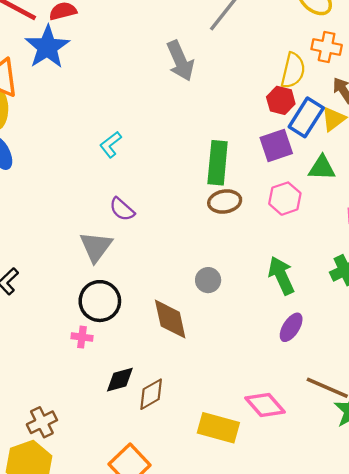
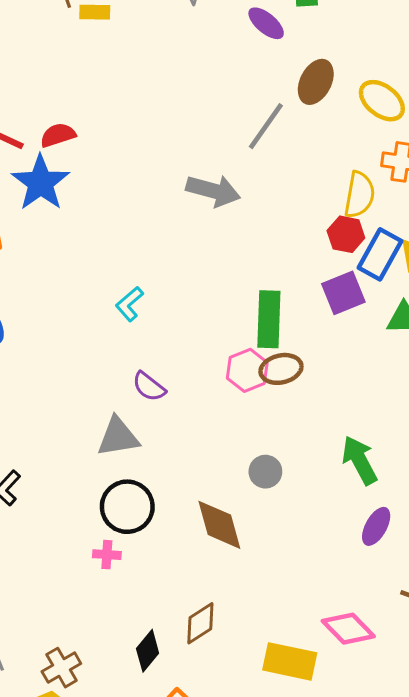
gray arrow: (180, 61) -> (213, 191), turned -48
pink hexagon: (285, 199) -> (247, 370), moved
gray triangle: (96, 247) -> (118, 437), turned 48
black diamond: (120, 380) -> (148, 651), moved, turned -32

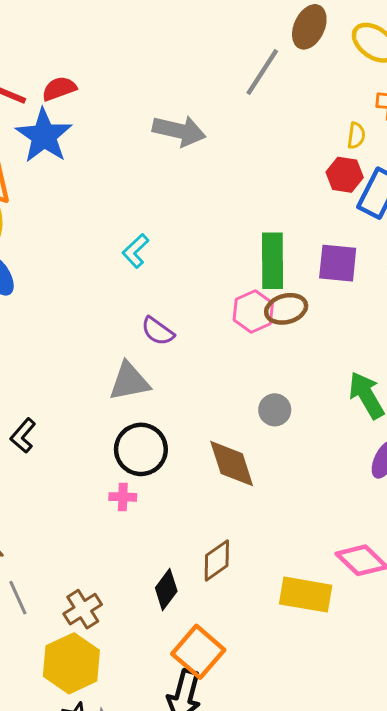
gray arrow: (213, 191) -> (179, 131), moved
yellow semicircle: (359, 195) -> (356, 136), size x0.6
purple square: (343, 293) -> (338, 263), moved, turned 30

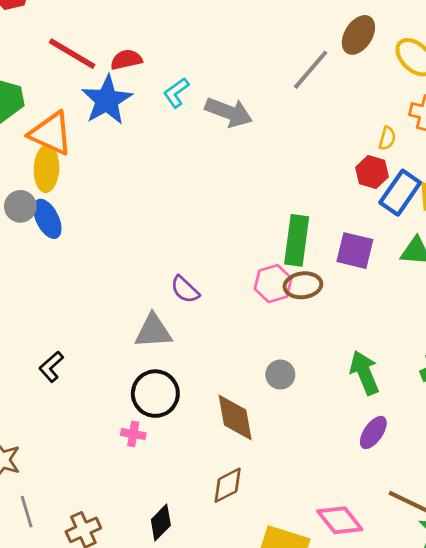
cyan L-shape: (135, 251) -> (176, 93), moved
brown diamond: (217, 560) -> (228, 485), moved

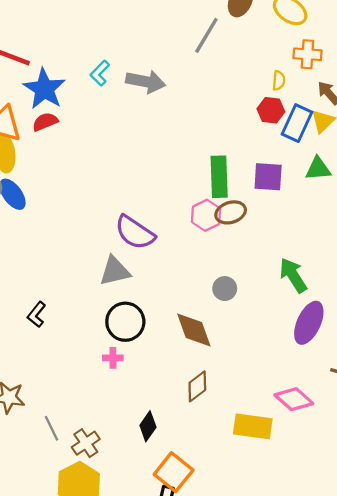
red semicircle: (126, 60) -> (45, 122), moved
purple semicircle: (185, 289) -> (135, 233), size x1.6
purple ellipse: (373, 432) -> (309, 323), size x1.5
gray line: (27, 512) -> (51, 428), moved

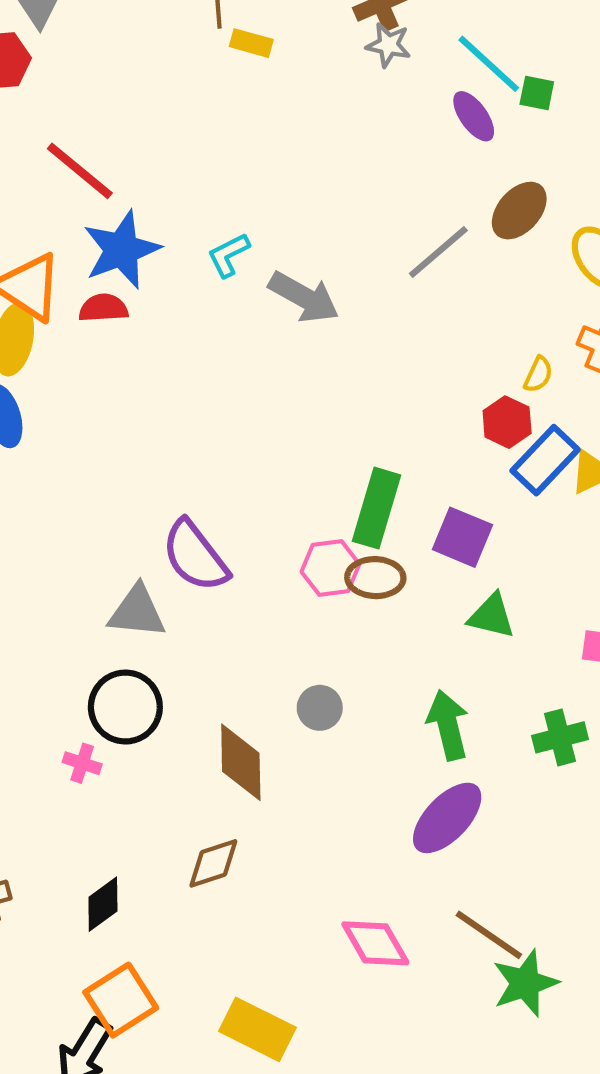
green triangle: (318, 169) -> (492, 616), moved
yellow rectangle: (253, 426) -> (257, 1029), moved

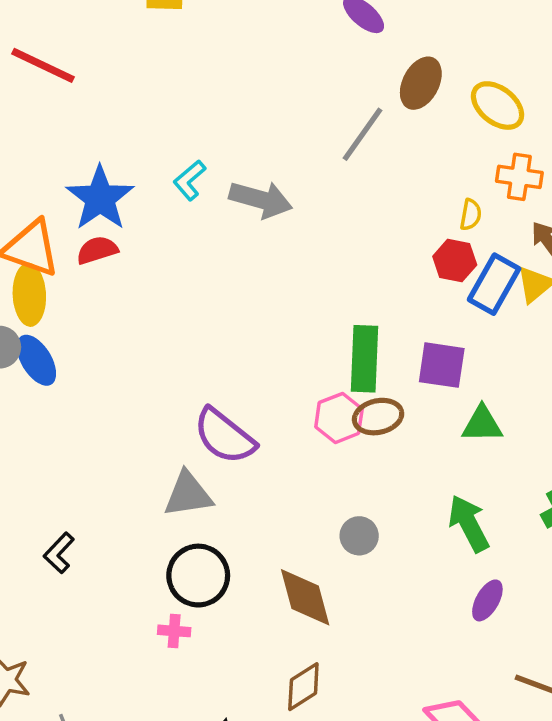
red line: (80, 171) -> (43, 65), moved
purple ellipse: (447, 818) -> (487, 600), size x0.6

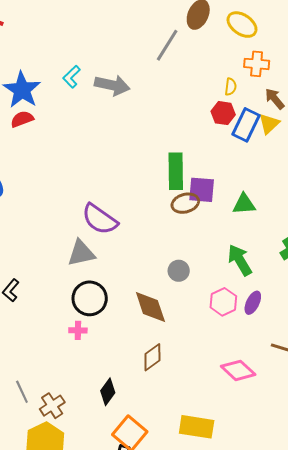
purple square: (442, 365) -> (202, 190), moved
pink hexagon: (339, 418) -> (223, 302), moved

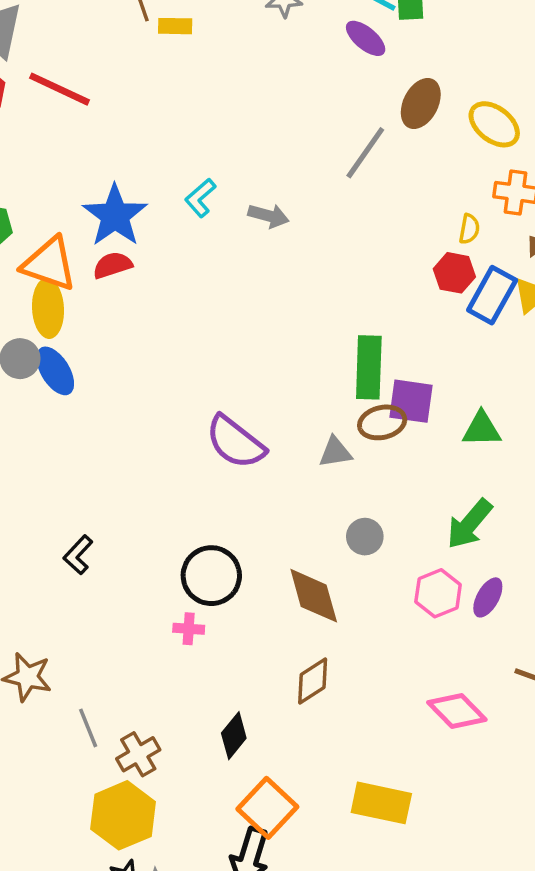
gray arrow: (112, 85) -> (269, 216), size x0.7
gray triangle: (81, 253) -> (335, 452), moved, size x0.7
green arrow: (240, 260) -> (469, 524), turned -112

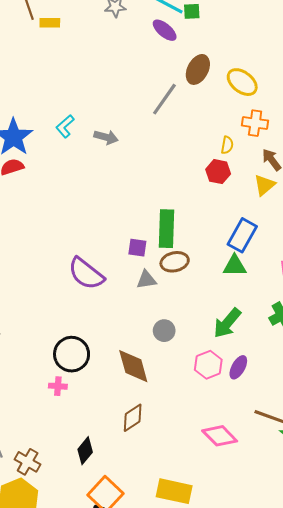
blue rectangle: (492, 295) -> (242, 235), moved
purple square: (411, 401) -> (137, 248), moved, size x0.7
brown cross: (138, 754) -> (28, 462), turned -30

